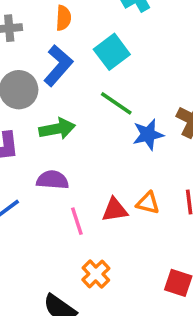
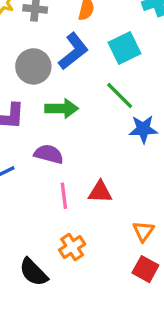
orange triangle: (148, 203) -> (143, 231), moved, turned 40

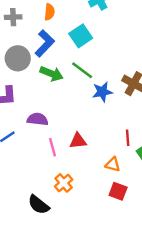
green arrow: (62, 108) -> (52, 74), moved, turned 30
orange triangle: (143, 231) -> (113, 164), turned -42

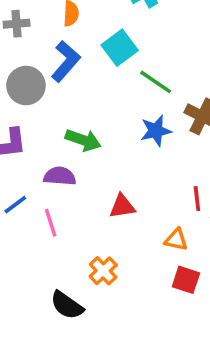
green line: (82, 70) -> (156, 82), moved
green arrow: (52, 74) -> (83, 140), moved
pink line: (53, 147) -> (51, 223), moved

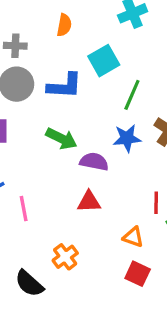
gray cross: (17, 24) -> (15, 46), moved
blue L-shape: (66, 61) -> (65, 86), moved, turned 45
green line: (156, 82) -> (132, 95), turned 72
purple semicircle: (60, 176) -> (94, 162), moved

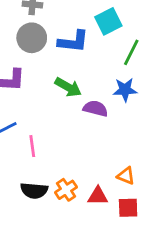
red triangle: (89, 202) -> (98, 196), moved
red square: (138, 274) -> (128, 208), turned -30
black semicircle: (29, 283) -> (34, 191), moved, turned -40

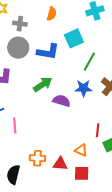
green arrow: (68, 87) -> (43, 84), turned -66
orange cross: (66, 190) -> (38, 158), turned 35
black semicircle: (34, 191) -> (13, 175), moved, turned 96

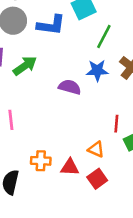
green arrow: (43, 84) -> (25, 66), moved
red square: (82, 173) -> (97, 179), turned -35

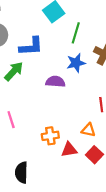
blue L-shape: (51, 25) -> (31, 46), moved
orange cross: (41, 161) -> (50, 136), moved

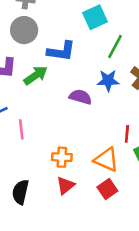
orange triangle: (88, 130) -> (106, 160), size x1.5
red triangle: (69, 150) -> (65, 185), moved, turned -42

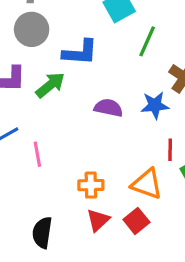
blue star: (108, 81) -> (155, 105), moved
red square: (107, 189) -> (136, 221), moved

